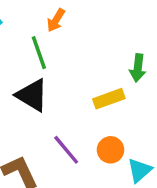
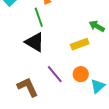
green arrow: (138, 68) -> (97, 26), turned 112

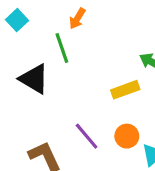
black triangle: (35, 42) -> (34, 79), moved

